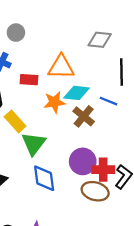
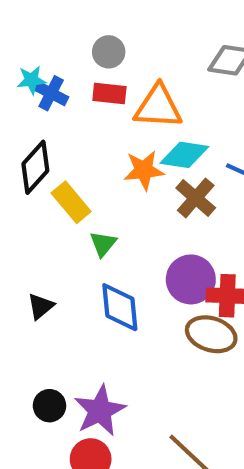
gray circle: (16, 33) -> (109, 52), moved
red rectangle: (29, 80) -> (109, 93), moved
green triangle: (34, 144) -> (103, 244), size x0.6

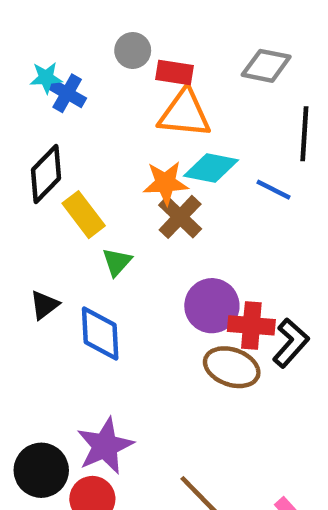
red rectangle: (109, 93) -> (174, 72), moved
brown cross: (196, 198) -> (180, 217), moved
black triangle: (41, 306) -> (44, 305), moved
blue diamond: (120, 307) -> (100, 333), moved
black circle: (49, 406) -> (41, 470), moved, size x1.5

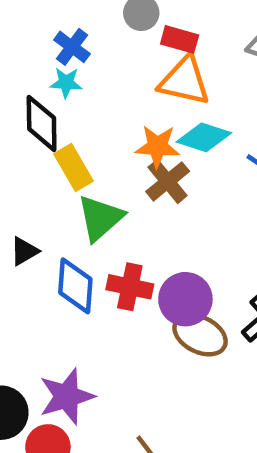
cyan star: (46, 78) -> (66, 83), moved
black diamond: (46, 174) -> (42, 123), turned -52
green triangle: (117, 262) -> (100, 218), size x1.6
purple circle: (212, 306) -> (185, 299), moved
red cross: (251, 325) -> (130, 287), moved

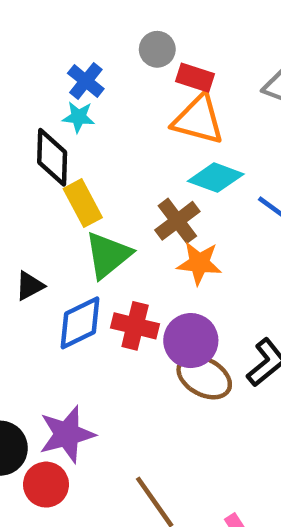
orange star: (157, 146) -> (199, 263), moved
blue diamond: (75, 286) -> (80, 323), turned 58

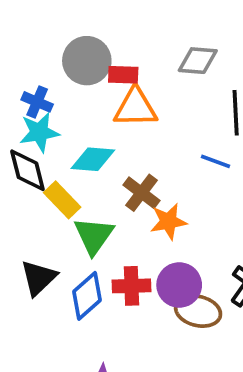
gray circle: (157, 49) -> (87, 61), size x1.6
cyan star: (79, 117) -> (39, 132), size x1.5
cyan diamond: (216, 178) -> (93, 159), moved
black triangle: (30, 286) -> (39, 278), size x1.5

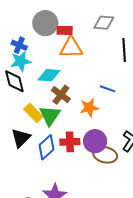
blue line: (216, 161) -> (108, 89), moved
brown cross: (141, 193) -> (61, 95), moved
yellow rectangle: (62, 200) -> (33, 113), moved

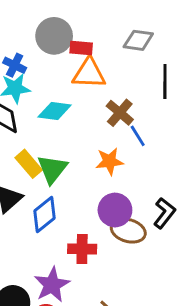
blue line: (108, 89) -> (138, 136), turned 35
brown cross: (61, 95) -> (120, 113), moved
red cross: (70, 142) -> (82, 249), moved

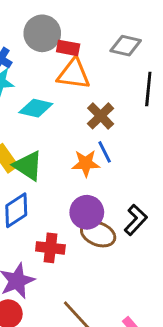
blue line: (138, 136) -> (105, 152), moved
green triangle: (52, 169) -> (28, 166), turned -40

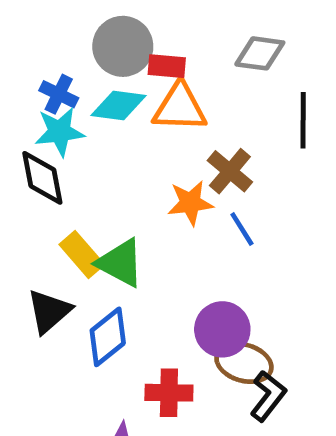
cyan diamond: (36, 108) -> (118, 106), moved
orange star: (86, 163) -> (190, 203), moved
black L-shape: (136, 220) -> (268, 396), moved

